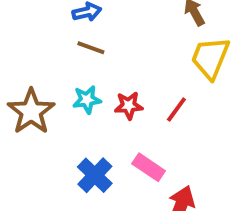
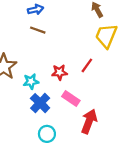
cyan star: (87, 100) -> (31, 81), moved
red star: (129, 106) -> (60, 72), moved

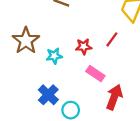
blue cross: (40, 103) -> (48, 95), moved

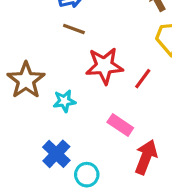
red star: (84, 46) -> (104, 66), moved, size x1.6

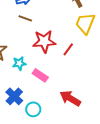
pink rectangle: (120, 125) -> (40, 75), moved
red arrow: (146, 157) -> (70, 98), turned -80

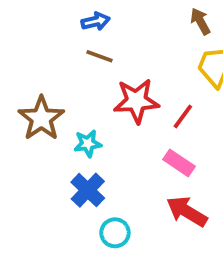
pink rectangle: (40, 75) -> (179, 163), moved
blue cross: (14, 96) -> (88, 190), moved

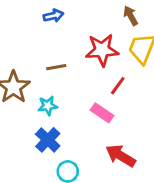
brown line: (99, 56) -> (56, 67), moved, turned -30
red star: (136, 101) -> (102, 50), moved
pink rectangle: (179, 163) -> (102, 113), moved

